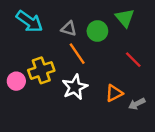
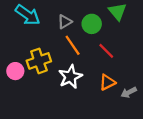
gray triangle: (69, 29) -> (65, 22), turned -48
red line: (133, 60) -> (106, 51), moved

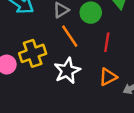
red line: (106, 51) -> (107, 42), turned 54

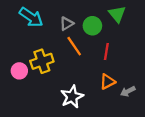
white star: (67, 71) -> (72, 97), moved

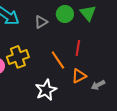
green circle: (92, 26) -> (65, 14), moved
orange line: (74, 46) -> (58, 60), moved

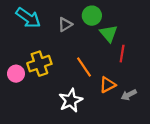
green triangle: (88, 13) -> (109, 33), moved
red line: (78, 48) -> (122, 54), moved

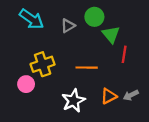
orange line: (84, 67) -> (87, 68), turned -55
pink circle: (16, 74) -> (26, 84), moved
orange triangle: (108, 85) -> (109, 96), moved

